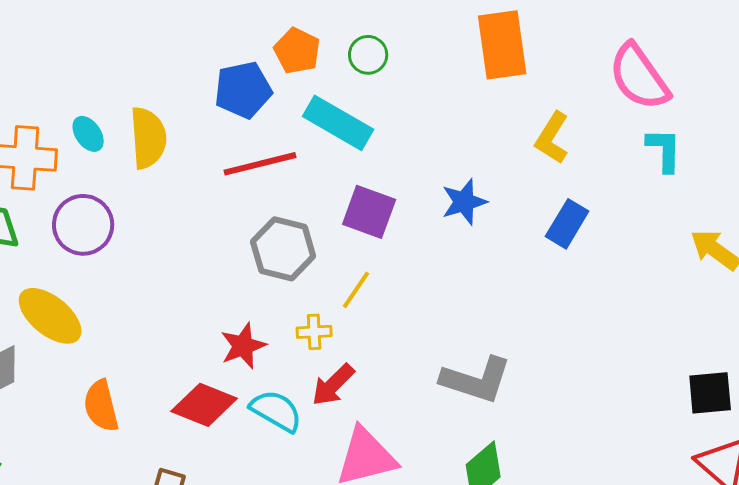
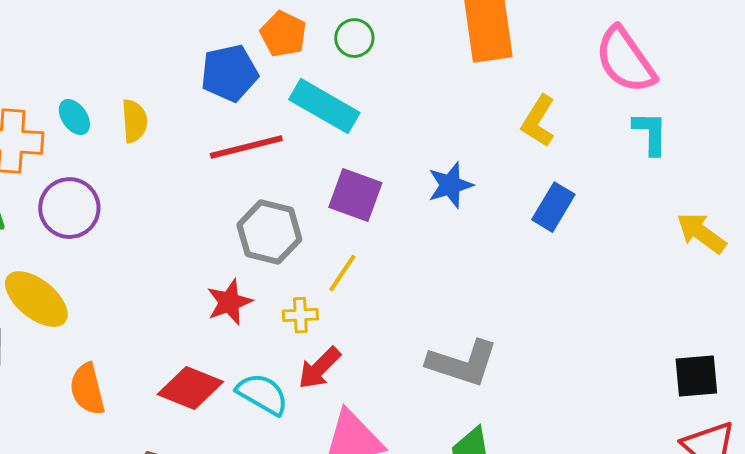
yellow semicircle: (148, 138) -> (134, 121), size x0.7
red star: (243, 346) -> (229, 302), moved

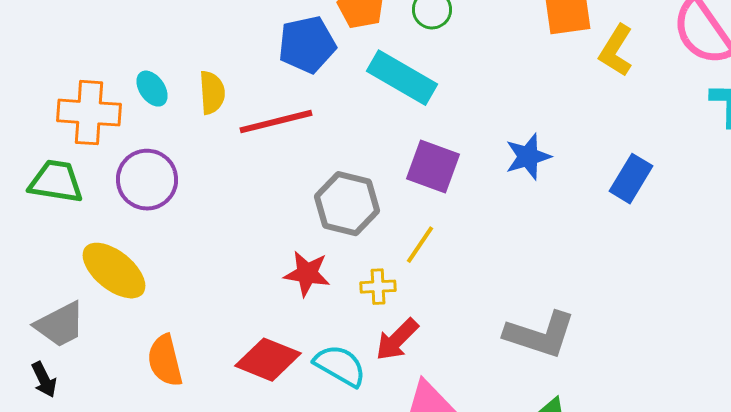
yellow L-shape: (538, 121) -> (616, 51), moved
red line: (246, 147) -> (276, 122), moved
red star: (229, 302) -> (307, 274), turned 30

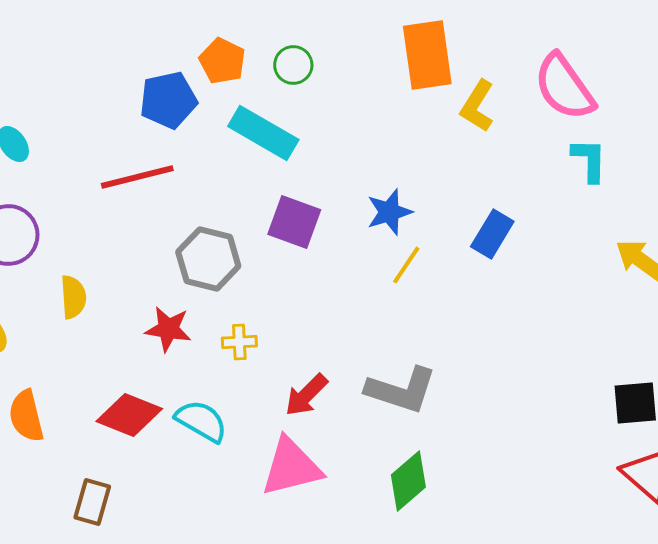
yellow semicircle: (212, 93) -> (73, 297), moved
yellow line: (420, 245) -> (406, 265), moved
red arrow: (397, 340) -> (306, 395), moved

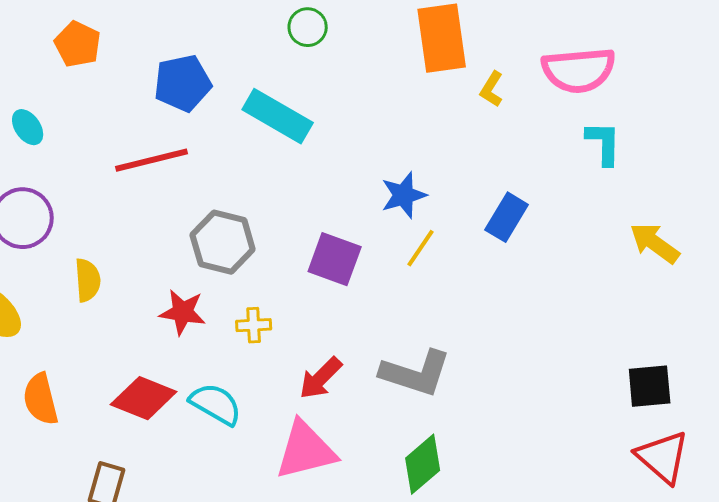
orange pentagon: (222, 61) -> (78, 44), moved
green circle: (293, 65) -> (308, 27), moved
pink semicircle: (564, 87) -> (579, 70), turned -60
yellow L-shape: (477, 106) -> (492, 89), size x0.7
purple square: (294, 222) -> (335, 259), moved

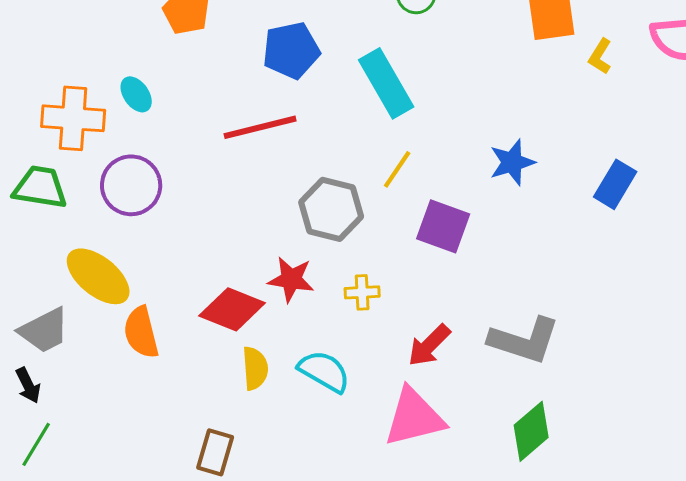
cyan rectangle: (278, 116) -> (386, 83), turned 30
yellow line: (421, 248) -> (397, 169), moved
yellow semicircle: (88, 280) -> (255, 368), moved
red diamond: (144, 398) -> (232, 309), moved
orange semicircle: (41, 399) -> (141, 332), moved

